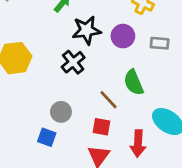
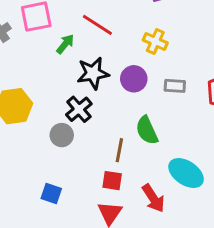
brown line: (109, 100) -> (119, 150), turned 55
gray circle: (61, 112) -> (62, 135), moved
red arrow: (138, 144) -> (153, 198), turned -35

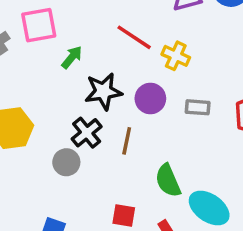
red line: (97, 25) -> (134, 37), moved
green semicircle: (147, 130) -> (168, 181), moved
brown line: (119, 150) -> (127, 141), moved

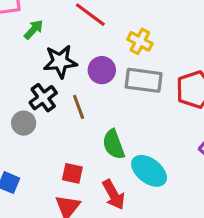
yellow cross: (176, 56) -> (140, 41), moved
gray rectangle: (198, 107) -> (144, 80), size x1.6
brown line: (127, 141) -> (79, 107), turned -35

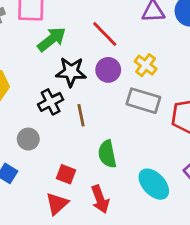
green arrow: (34, 29) -> (52, 39), size x1.5
purple circle: (102, 70) -> (108, 70), moved
gray circle: (24, 123) -> (28, 139), moved
cyan ellipse: (149, 171) -> (154, 184), moved

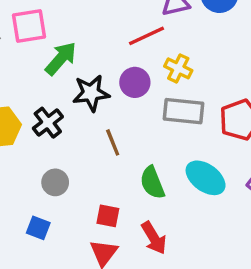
red line: (105, 34) -> (146, 36), moved, turned -60
black cross: (51, 102) -> (48, 123), moved
cyan ellipse: (154, 184) -> (206, 178), moved

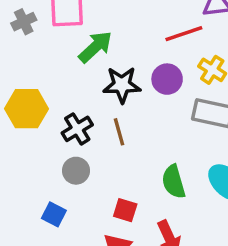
black cross: (48, 123) -> (77, 129), moved
brown line: (113, 142) -> (119, 132), moved

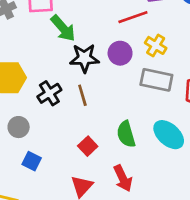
green arrow: (95, 47) -> (63, 28), turned 92
gray circle: (76, 171) -> (19, 127), moved
red square: (125, 210) -> (88, 146), moved, turned 30

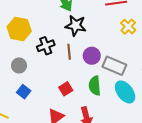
purple circle: (120, 53) -> (92, 56), moved
gray rectangle: (156, 80) -> (114, 66), moved

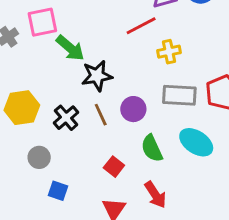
yellow cross: (128, 27) -> (169, 52), turned -35
gray rectangle: (114, 66) -> (179, 95), moved

